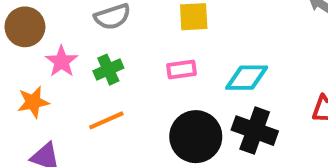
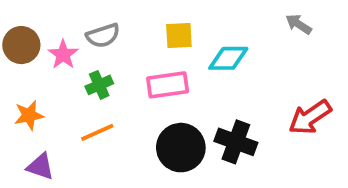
pink star: (62, 61) -> (63, 55), moved
pink rectangle: (182, 70) -> (168, 85), size x1.5
cyan diamond: (247, 78) -> (228, 58), moved

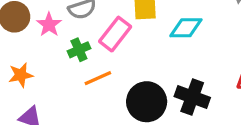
pink rectangle: (168, 85) -> (115, 34), moved, turned -44
orange line: (97, 132) -> (98, 78), moved

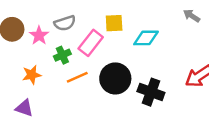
orange star: (21, 75) -> (32, 75), moved
black circle: (147, 102) -> (115, 78), moved

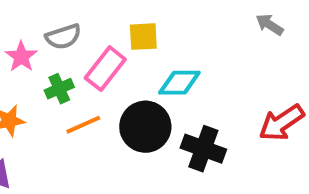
cyan diamond: (146, 38) -> (179, 83), moved

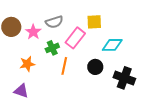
orange line: (83, 125) -> (64, 66), turned -54
black circle: (145, 127) -> (95, 67), size x0.6

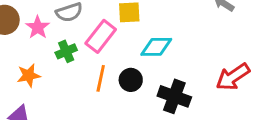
orange line: (64, 66) -> (101, 78), moved

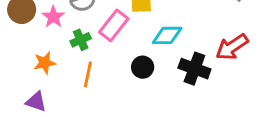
red arrow: (233, 77) -> (232, 47), moved
orange line: (101, 78) -> (88, 74), moved
black cross: (174, 96) -> (194, 69), moved

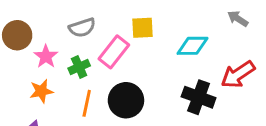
pink star: (53, 17) -> (46, 56), moved
cyan diamond: (167, 35) -> (192, 46), moved
black circle: (143, 67) -> (126, 100), moved, size x1.5

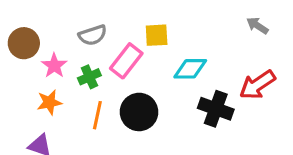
cyan diamond: (192, 46) -> (190, 69), moved

